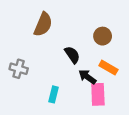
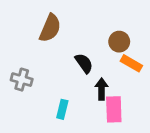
orange rectangle: (108, 68) -> (131, 63), moved
black arrow: (87, 77) -> (102, 89), turned 54

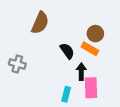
orange rectangle: (131, 63) -> (90, 49), moved
cyan rectangle: (62, 109) -> (66, 94), moved

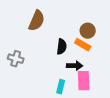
black semicircle: (67, 51) -> (62, 47), turned 42
black arrow: (81, 72) -> (75, 66), turned 91

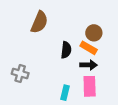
gray cross: (16, 59) -> (20, 73), moved
black arrow: (75, 66) -> (89, 65), moved

